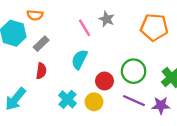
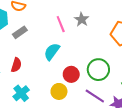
red semicircle: (41, 71) -> (16, 65), moved
cyan cross: (67, 99) -> (21, 93), moved

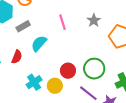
gray star: (82, 19) -> (94, 20), moved
cyan semicircle: (52, 52) -> (39, 43), moved
cyan cross: (21, 93) -> (34, 82), moved

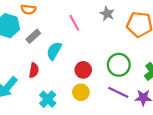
red circle: (68, 71) -> (83, 70), moved
cyan cross: (34, 82) -> (48, 99), moved

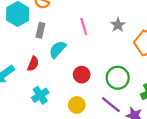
gray rectangle: (33, 36) -> (40, 30), turned -48
yellow circle: (81, 92) -> (77, 105), moved

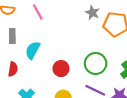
gray star: (118, 25) -> (92, 13), moved
pink line: (84, 26) -> (38, 12), moved

